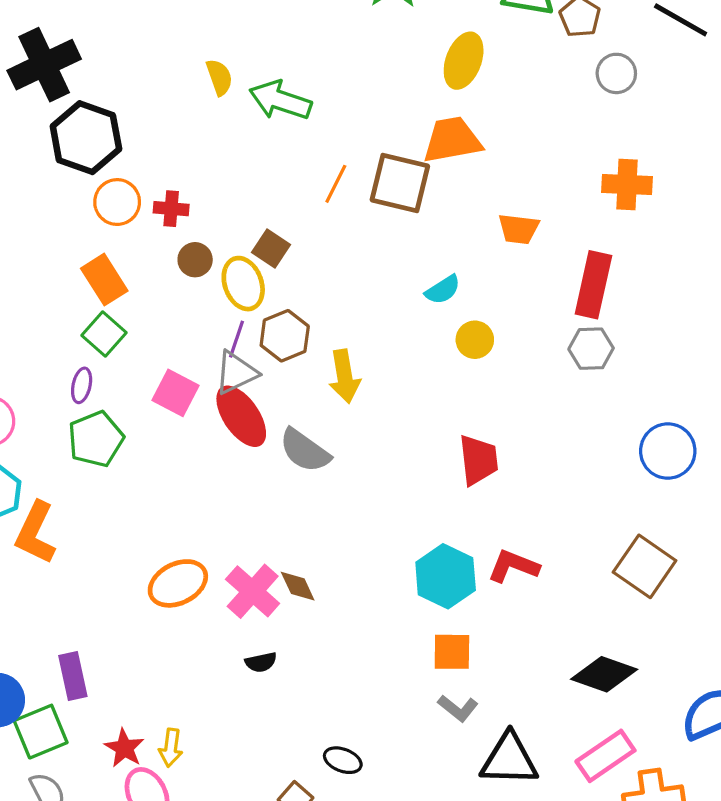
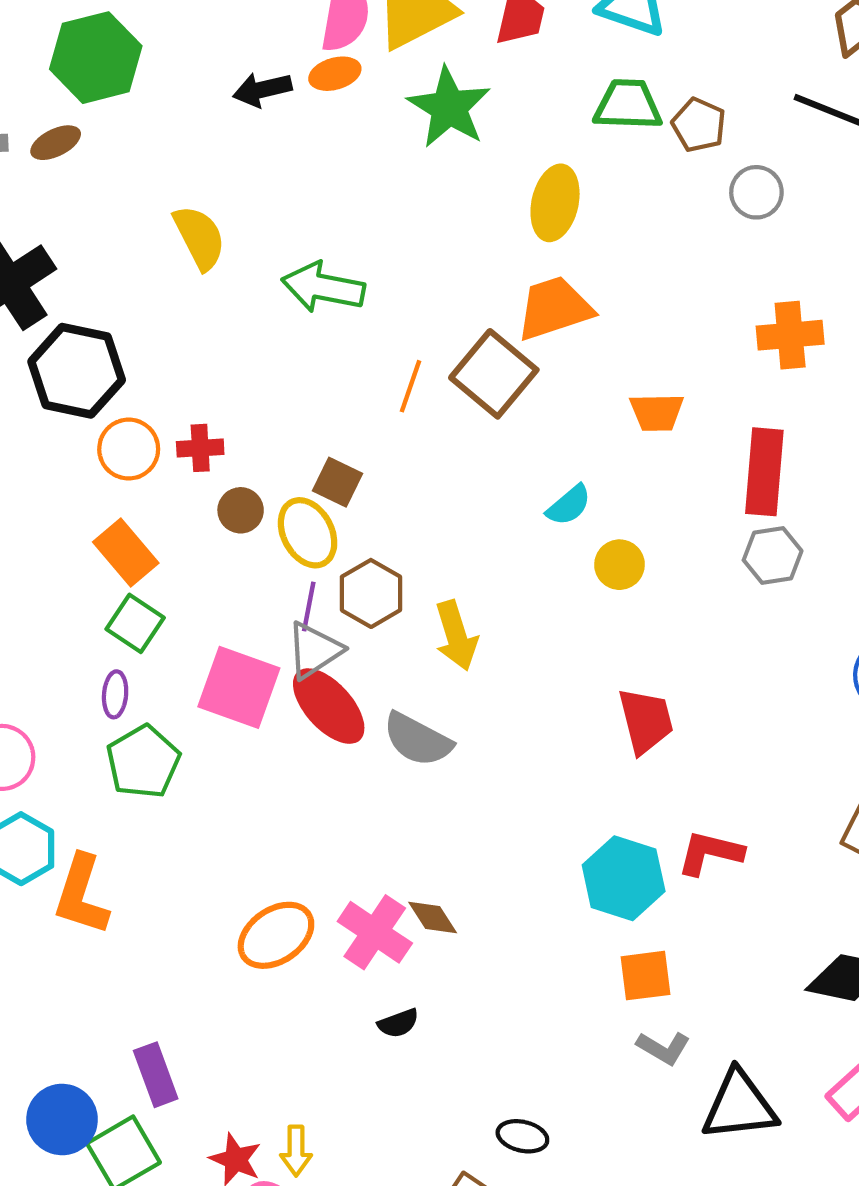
yellow semicircle: (219, 77) -> (199, 237), moved, size x1.4
brown square: (400, 183) -> (494, 374), turned 34
pink square: (175, 393) -> (239, 687), size x1.4

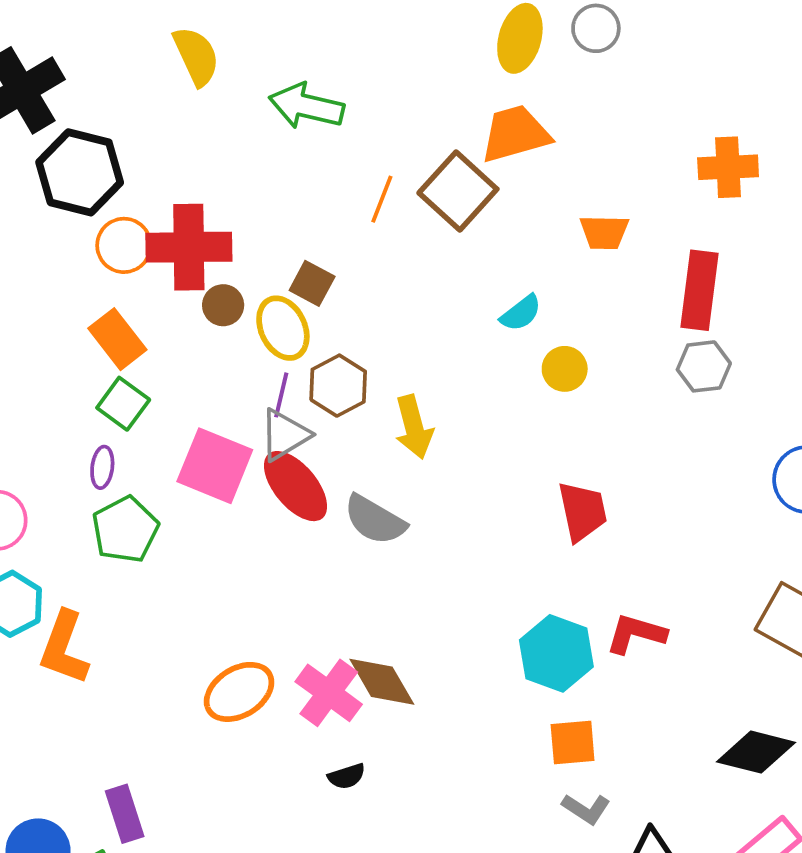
gray circle: (756, 192) -> (596, 28), moved
red cross: (200, 448) -> (189, 247), size x2.0
brown diamond: (433, 917) -> (382, 682), size x1.5

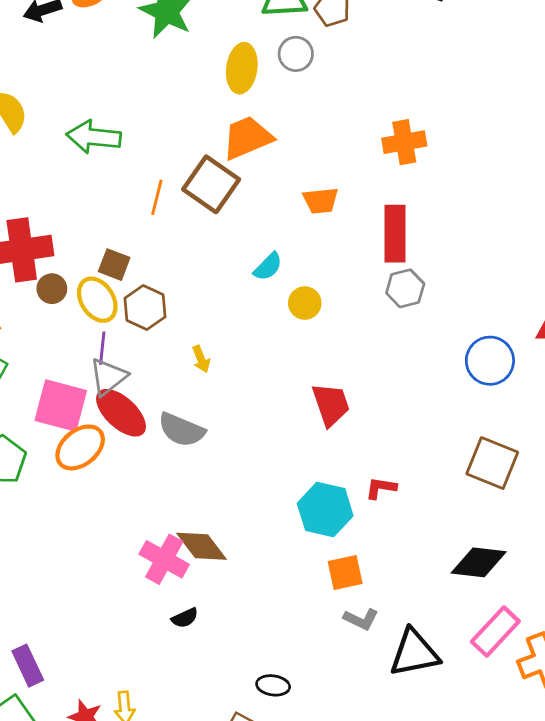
brown hexagon: (338, 386) -> (145, 308), moved
yellow arrow: (414, 427) -> (201, 359), size x0.6
red L-shape: (636, 634) -> (381, 488), size x0.7
orange ellipse: (239, 692) -> (80, 447), moved

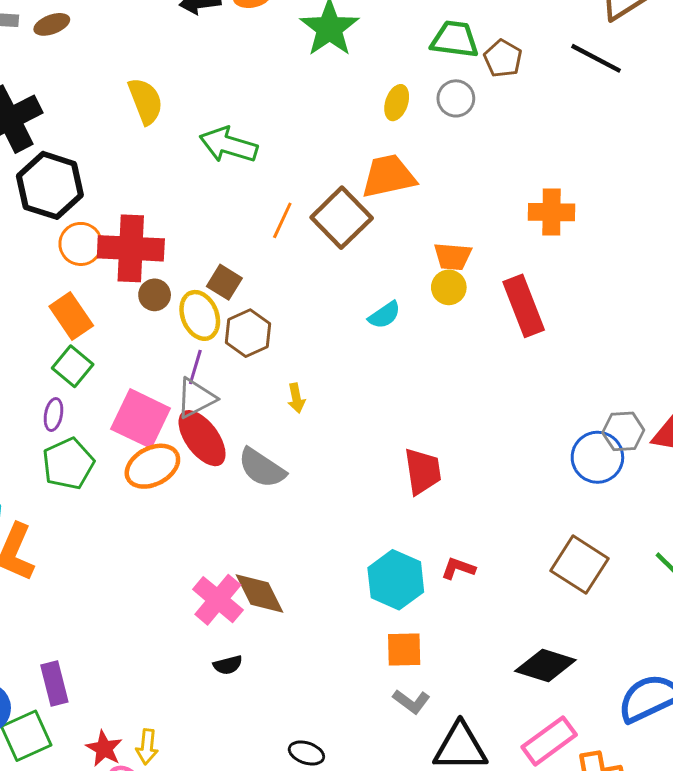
yellow ellipse: (242, 68) -> (397, 103), size x0.7
red rectangle: (395, 234) -> (524, 306), turned -32
gray hexagon: (405, 288) -> (623, 431), moved
yellow circle: (305, 303) -> (449, 287), moved

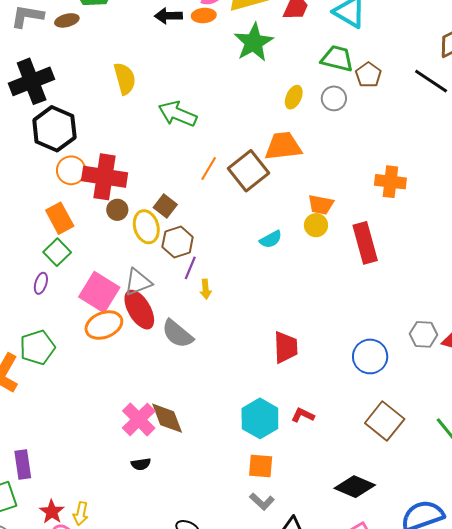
purple line: (195, 367) -> (190, 268), moved
blue circle: (597, 457) -> (370, 356), moved
green pentagon: (68, 464) -> (37, 347), moved

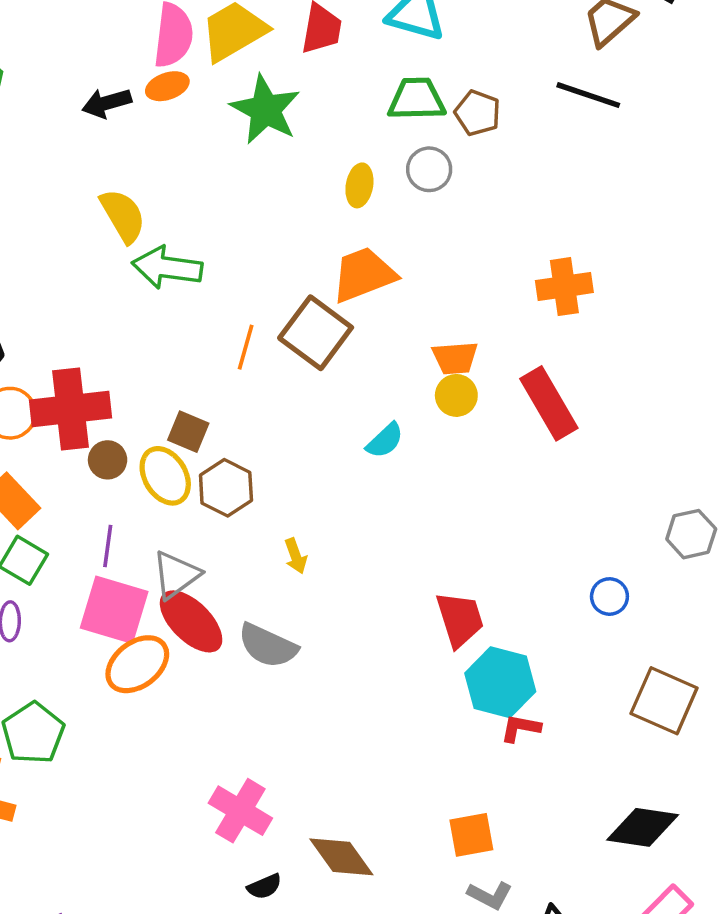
yellow semicircle: (125, 79) -> (123, 216), moved
purple line: (190, 268) -> (108, 546), moved
blue circle: (370, 356) -> (609, 597), size x0.6
brown diamond: (167, 418) -> (341, 857), moved
cyan hexagon: (260, 418) -> (500, 682), moved

